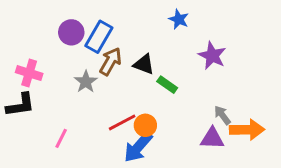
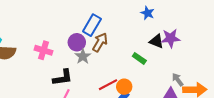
purple circle: (71, 32) -> (77, 42), moved
purple star: (212, 56) -> (171, 38), turned -30
black triangle: (144, 64) -> (156, 41), moved
black L-shape: (20, 105) -> (63, 78), moved

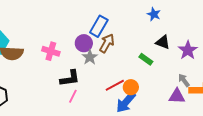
purple star: (171, 38) -> (188, 50), moved, turned -30

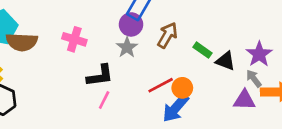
black triangle: (163, 42) -> (225, 61), moved
purple circle: (84, 43) -> (131, 24), moved
brown arrow: (107, 43) -> (167, 35), moved
purple star: (188, 50) -> (259, 54), moved

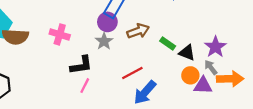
brown arrow: (167, 35) -> (138, 31), turned 40
orange circle: (182, 88) -> (190, 75), moved

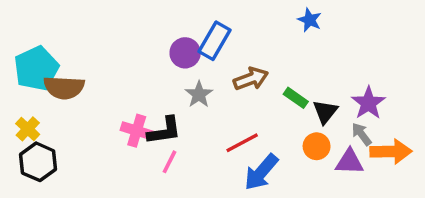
purple circle: (107, 22) -> (185, 53), moved
pink cross: (60, 34) -> (137, 131), moved
black triangle: (187, 53) -> (325, 112), turned 48
orange circle: (190, 75) -> (317, 146), moved

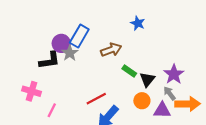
brown arrow: (251, 79) -> (111, 50), moved
gray star: (199, 94) -> (70, 53), moved
black L-shape: (164, 131) -> (50, 60), moved

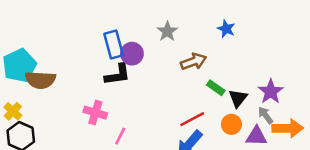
blue rectangle: (79, 36) -> (114, 45), moved, turned -45
gray star: (70, 53) -> (167, 31), moved
red line: (96, 99) -> (192, 119), moved

